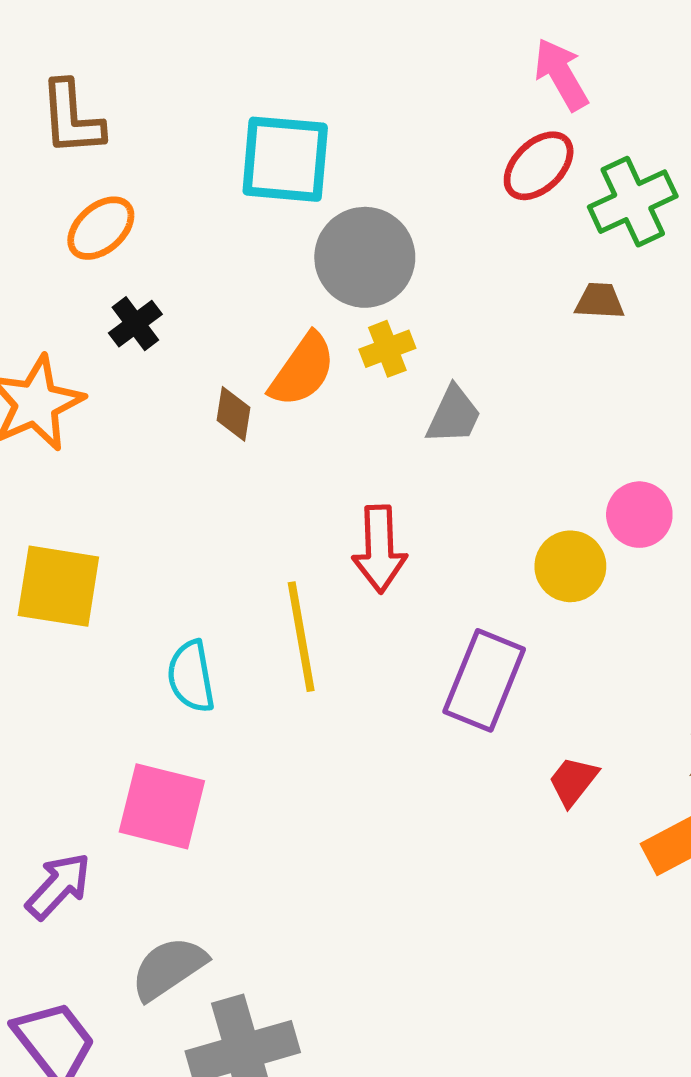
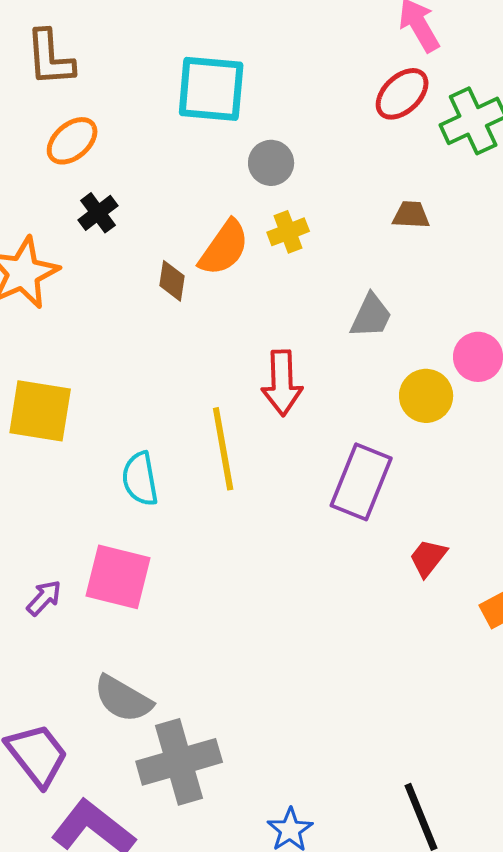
gray circle: (365, 257) -> (271, 163), size x0.6
brown trapezoid: (600, 301) -> (411, 215), moved
gray trapezoid: (454, 415) -> (371, 316), moved
purple arrow: (58, 886) -> (44, 598), moved, size x0.7
gray semicircle: (169, 968) -> (123, 699), turned -116

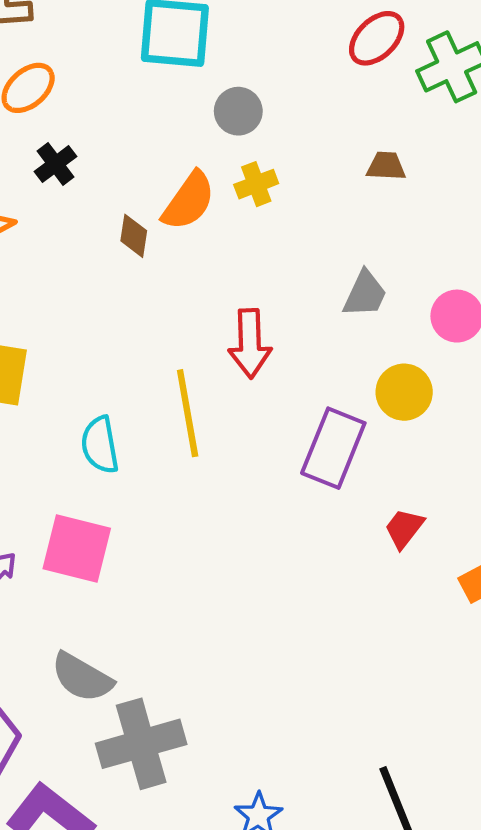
gray trapezoid: (371, 316) -> (365, 294), moved
yellow circle: (426, 396) -> (404, 392), moved

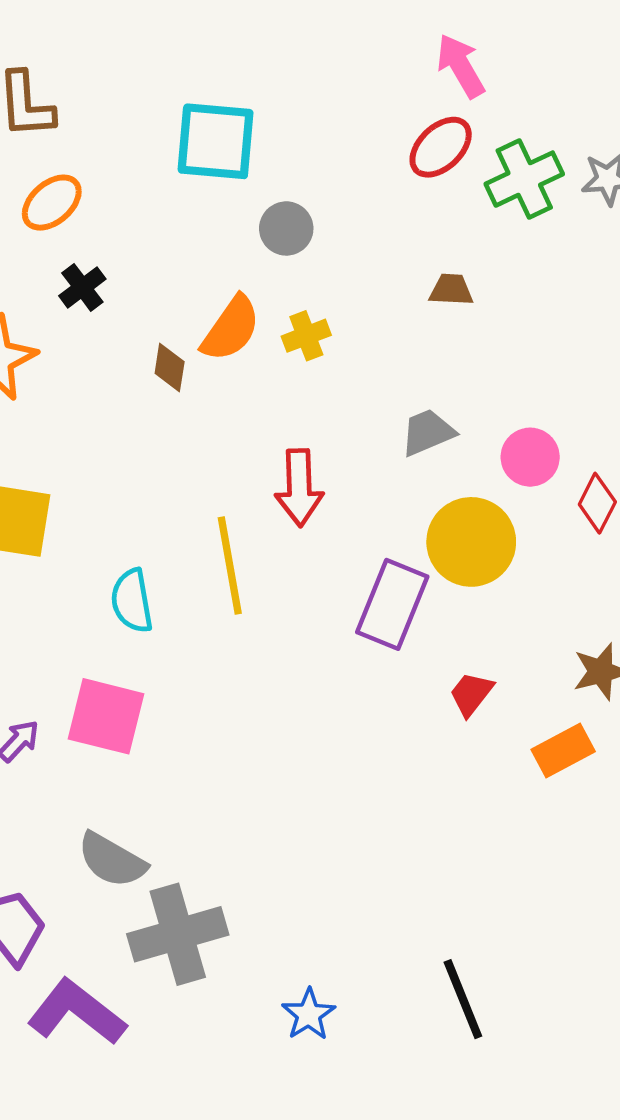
yellow cross: (256, 184) -> (306, 336), moved
gray trapezoid: (365, 294) -> (428, 432), turned -138
yellow circle: (404, 392) -> (471, 542), size x1.4

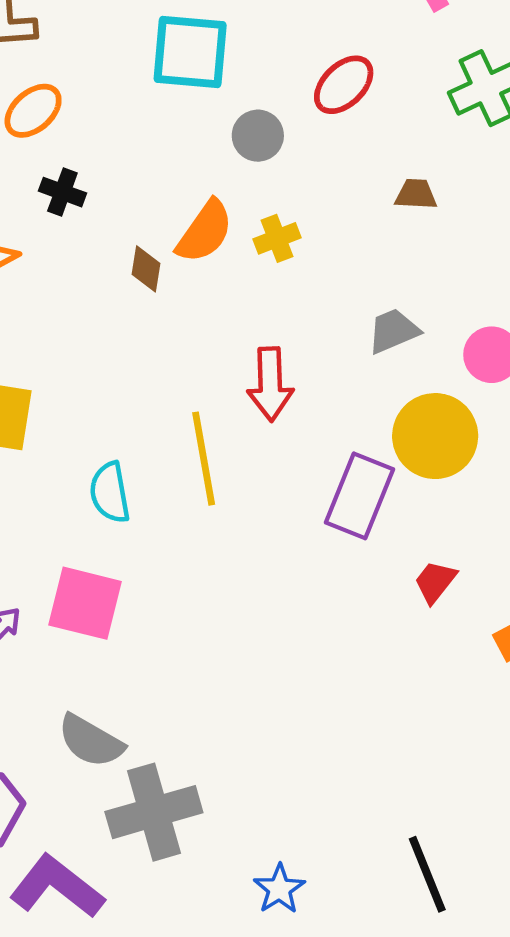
red ellipse: (441, 147) -> (344, 85), moved
black cross: (82, 287) -> (62, 192), turned -33

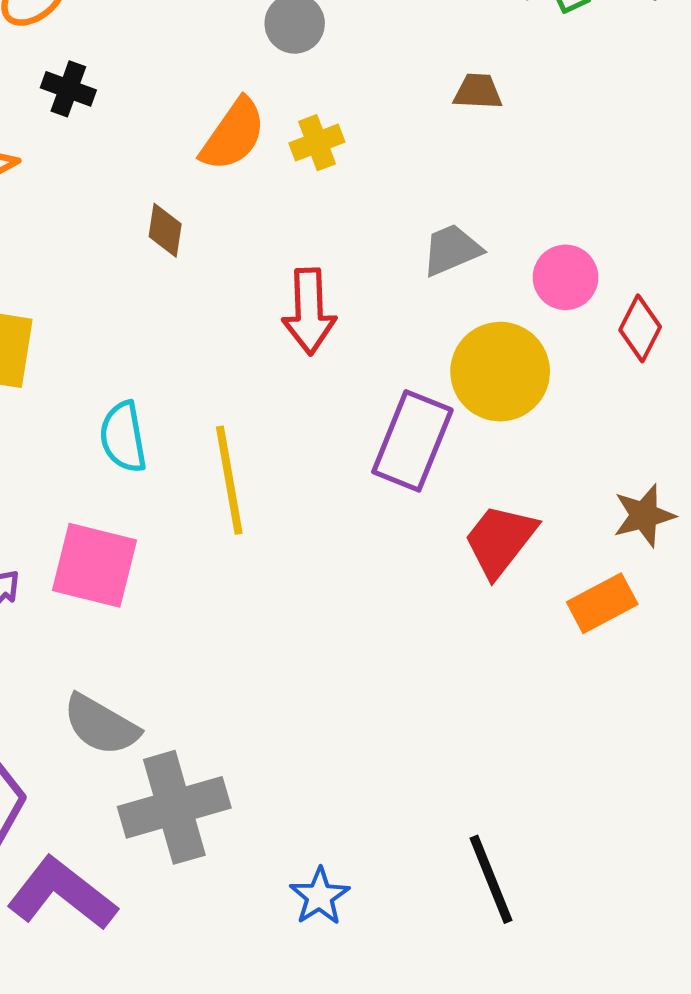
brown diamond: (146, 269) -> (165, 230), moved
yellow line: (204, 459) -> (229, 480), moved
red trapezoid: (435, 582) -> (500, 540), size x1.5

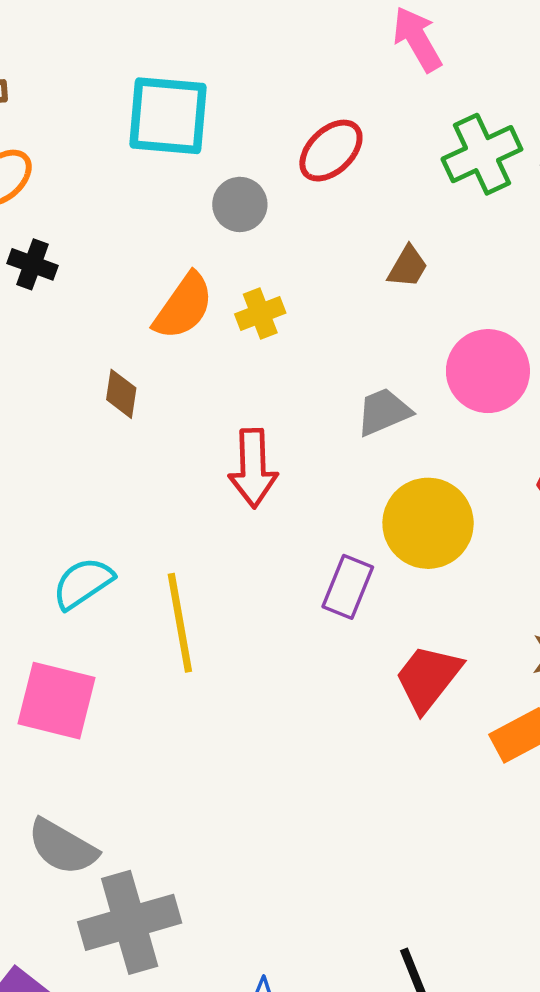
brown trapezoid: (478, 92) -> (408, 267), turned 117
pink circle: (566, 277) -> (488, 371), moved, size x1.4
cyan semicircle: (123, 437) -> (83, 583), turned 66
purple rectangle: (412, 441) -> (348, 587), size x0.7

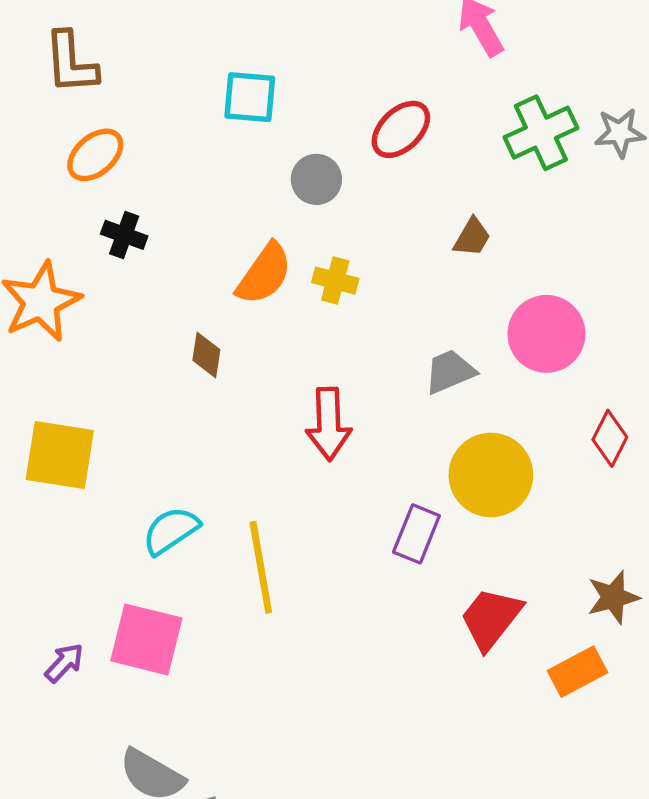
cyan square: (168, 116) -> (250, 97), size x0.7
yellow cross: (260, 314) -> (335, 281), turned 36

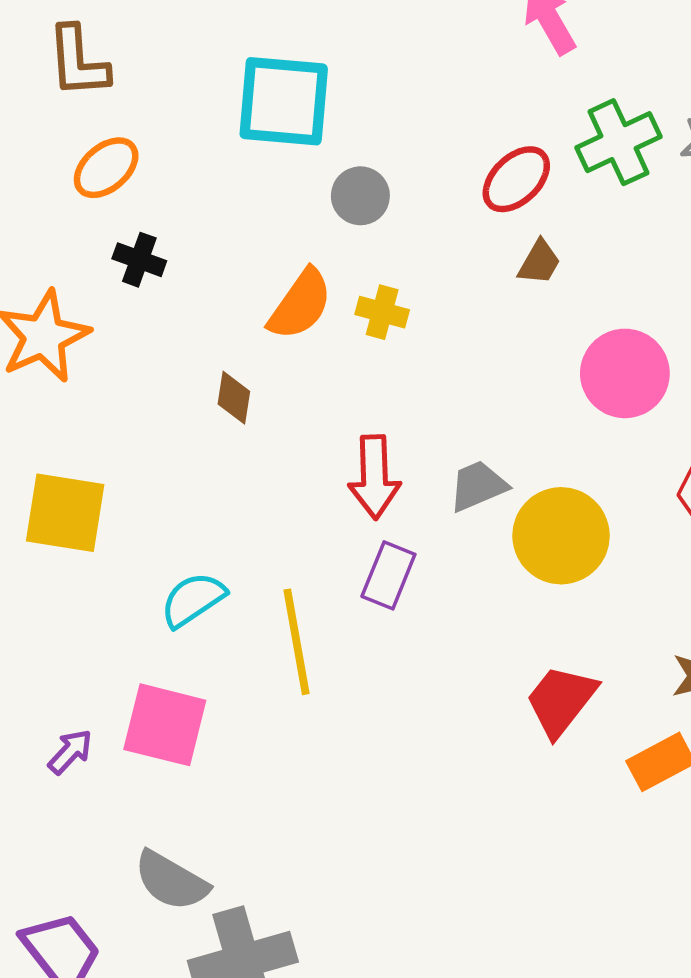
cyan square: (250, 97) -> (284, 101), size x1.5
red ellipse: (401, 129) -> (516, 179), moved
gray trapezoid: (450, 372) -> (478, 486), moved
purple rectangle: (416, 534) -> (388, 575), moved

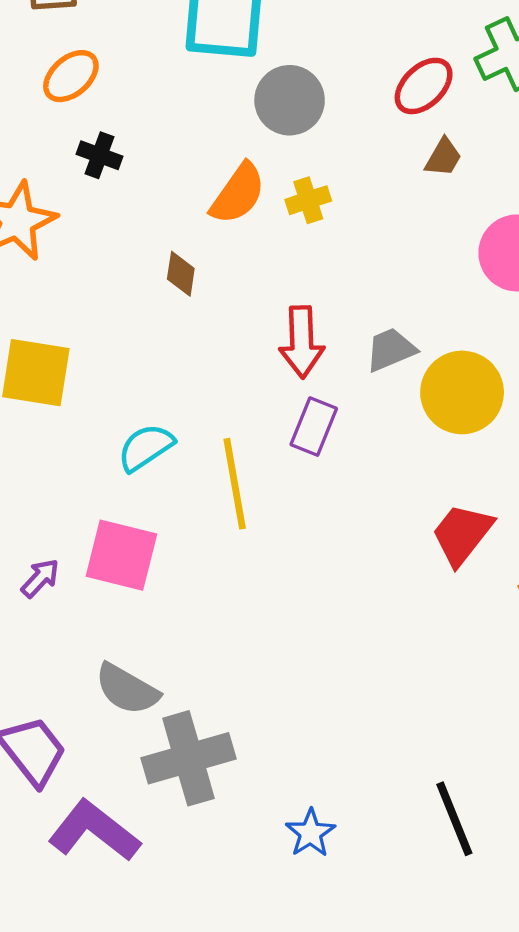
gray circle: (360, 196) -> (290, 100), size x1.4
yellow cross: (382, 312) -> (308, 200), turned -33

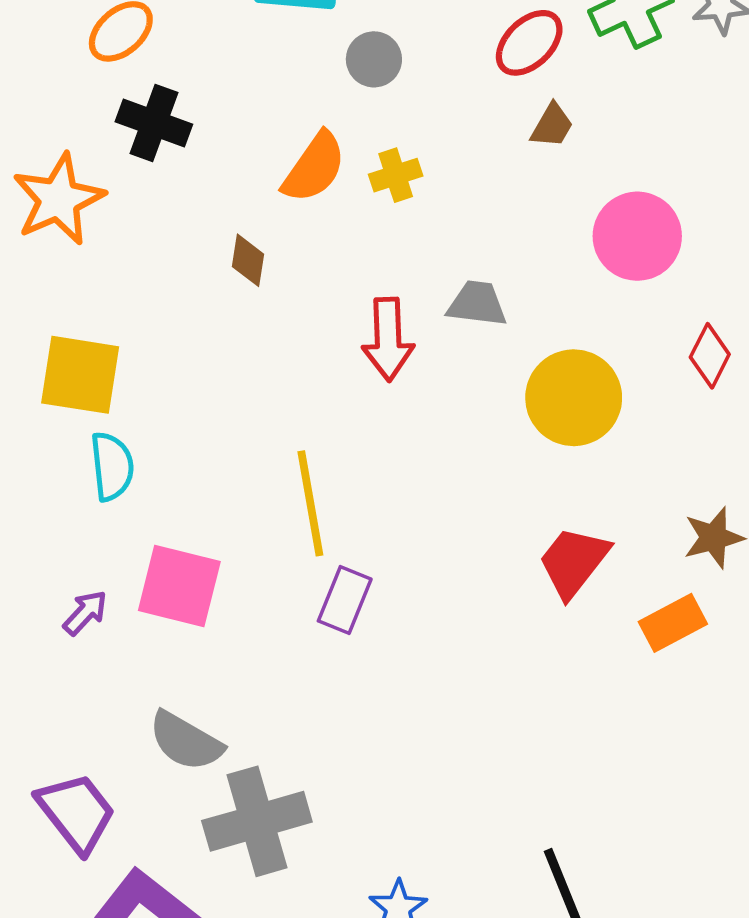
gray circle: (290, 100) -> (374, 59), size x0.7
black cross: (99, 155) -> (154, 123), size x1.4
gray trapezoid: (391, 350) -> (477, 304), moved, turned 30
purple rectangle: (314, 427) -> (345, 600), moved
cyan semicircle: (146, 447) -> (112, 466), moved, turned 118

